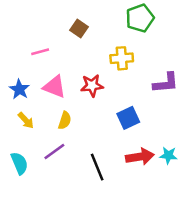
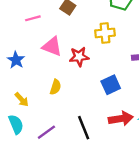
pink line: (40, 52) -> (33, 18), moved
pink triangle: (54, 87) -> (52, 46), moved
yellow arrow: (26, 120) -> (22, 99), moved
purple line: (54, 152) -> (46, 132), moved

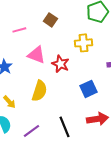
red star: (79, 57) -> (60, 64), turned 30
yellow semicircle: (55, 87) -> (39, 91), size x1.5

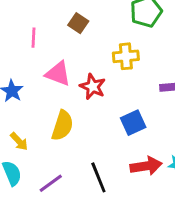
pink line: (19, 30) -> (34, 38), turned -72

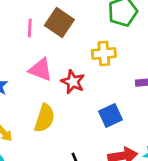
brown square: (78, 23) -> (59, 23), size x1.5
pink line: (34, 38) -> (30, 28), moved

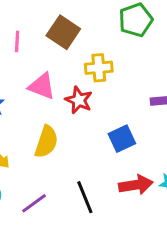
pink line: (30, 28) -> (17, 42), moved
yellow cross: (104, 53) -> (99, 68), moved

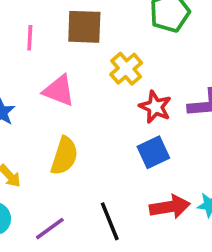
brown square: (63, 32) -> (84, 27), turned -32
yellow cross: (99, 68) -> (126, 69), turned -36
red star: (79, 100) -> (155, 107), moved

